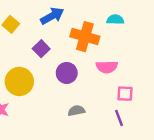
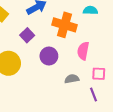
pink semicircle: (107, 67) -> (83, 51), turned 102
gray semicircle: (76, 111) -> (72, 79), moved

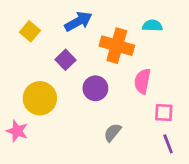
gray semicircle: (72, 79) -> (113, 132), moved, turned -40
purple line: (94, 94) -> (168, 144), moved

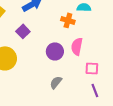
orange cross: (117, 46) -> (68, 20), moved, size x0.6
purple circle: (95, 88) -> (55, 51), moved

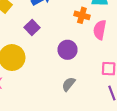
pink semicircle: (77, 46) -> (100, 30), moved

